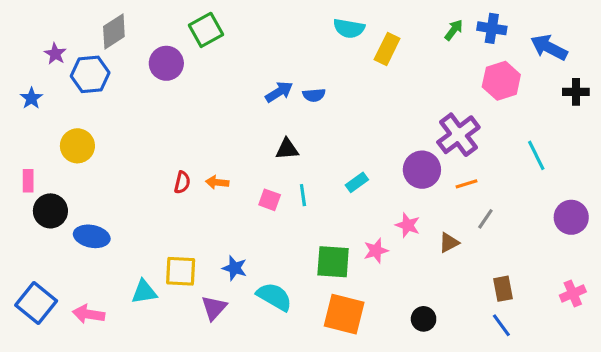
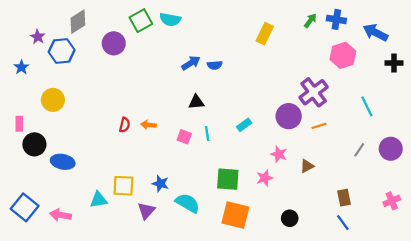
cyan semicircle: (349, 28) -> (170, 19), moved
gray line: (485, 219) -> (359, 150), moved
pink star: (376, 251) -> (265, 178), moved

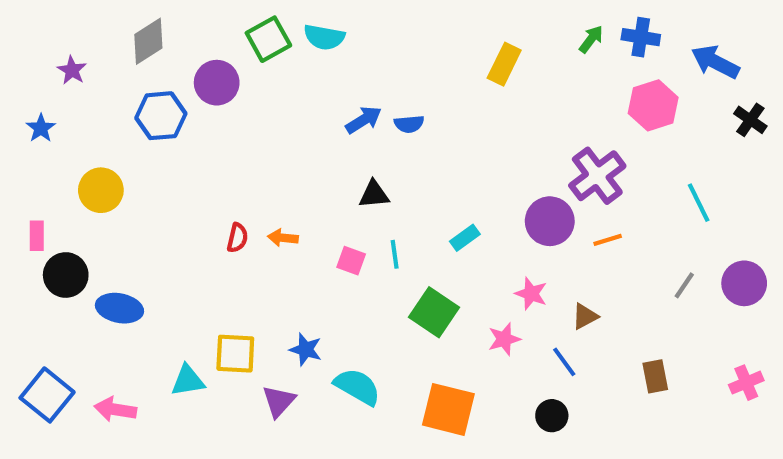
blue hexagon: (62, 51) -> (161, 116), moved
black cross: (394, 63) -> (750, 120), turned 35
green square: (228, 179) -> (434, 312), moved, turned 30
blue line: (343, 223) -> (564, 362), moved

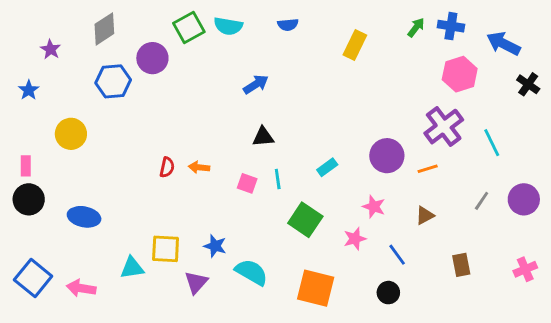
blue semicircle: (409, 124) -> (288, 25), moved
purple cross: (597, 176) -> (444, 127), moved
black circle: (66, 275) -> (29, 199), moved
brown triangle: (585, 316) -> (425, 215), moved

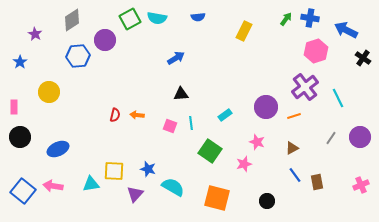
pink rectangle: (26, 166) -> (14, 107), moved
blue ellipse: (84, 217) -> (58, 149), turned -35
blue line: (397, 255) -> (295, 175), moved
pink arrow: (81, 288) -> (53, 186), moved

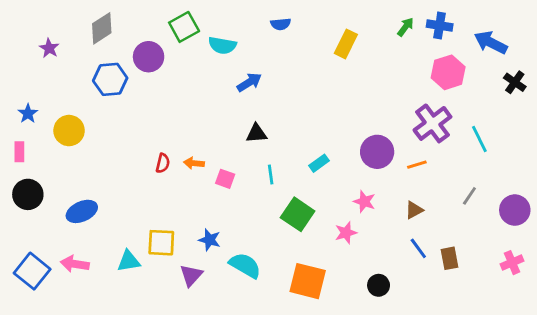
cyan semicircle: (157, 18) -> (222, 45), moved
blue star: (20, 62) -> (28, 113), moved
pink square: (170, 126) -> (225, 179), moved
purple circle: (360, 137) -> (515, 210), moved

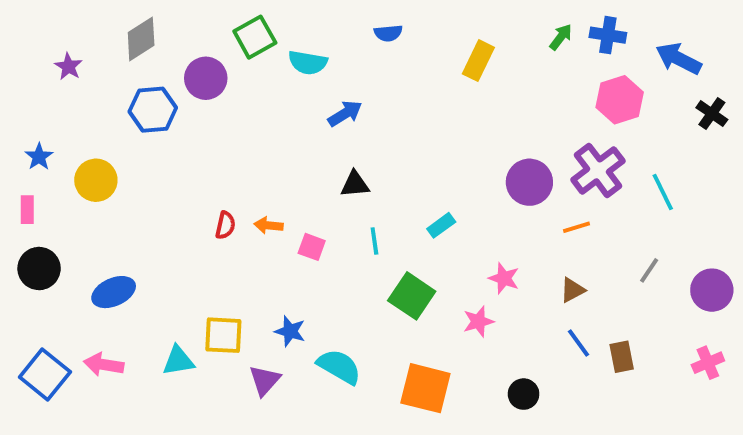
purple circle: (377, 152) -> (529, 182), moved

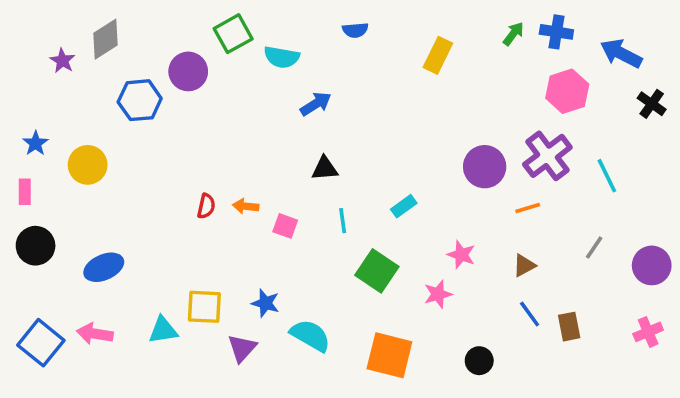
gray diamond: (141, 39) -> (106, 39), moved

